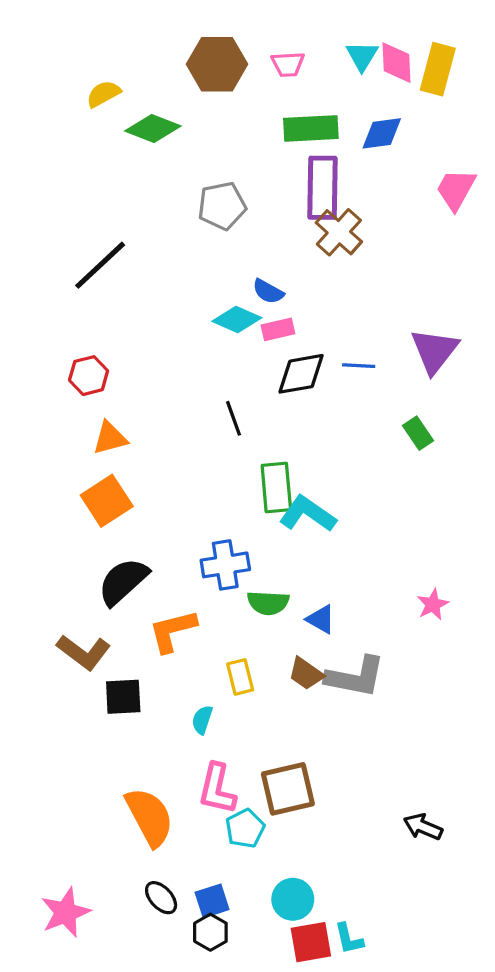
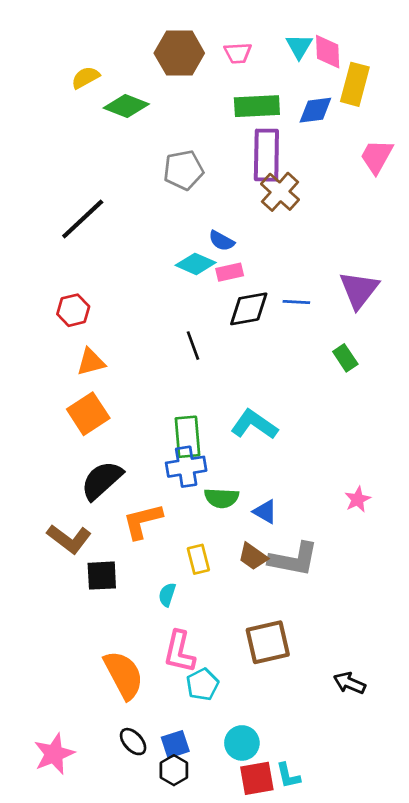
yellow rectangle: (438, 69) -> (355, 84), moved
green rectangle: (276, 488) -> (187, 437), moved
brown square: (288, 789) -> (268, 642), moved

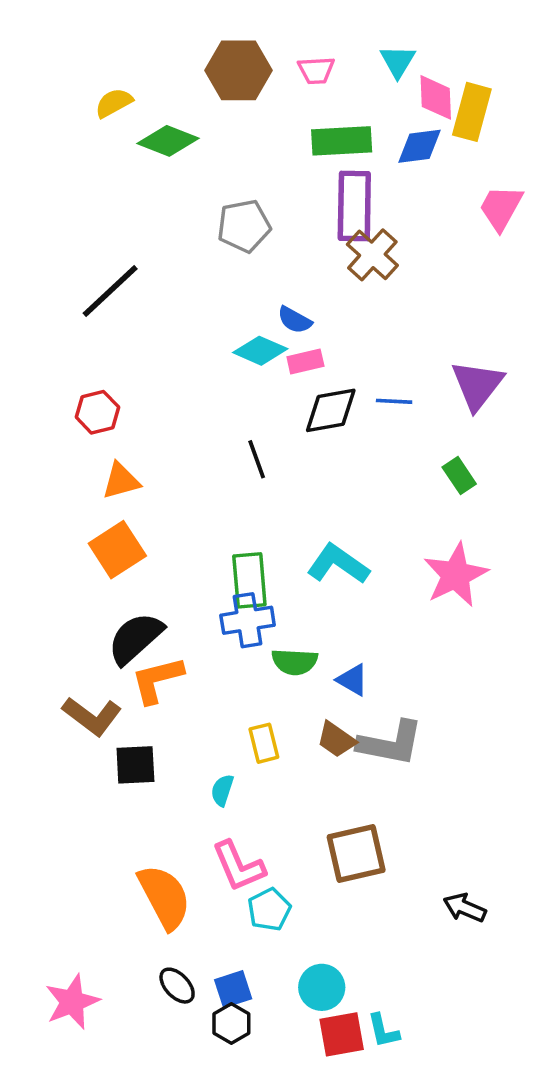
pink diamond: (328, 52) -> (436, 97), moved
pink star: (358, 499) -> (456, 575), moved, size x1.8
orange L-shape: (143, 521) -> (157, 680), moved
pink L-shape: (179, 652) -> (239, 866), turned -36

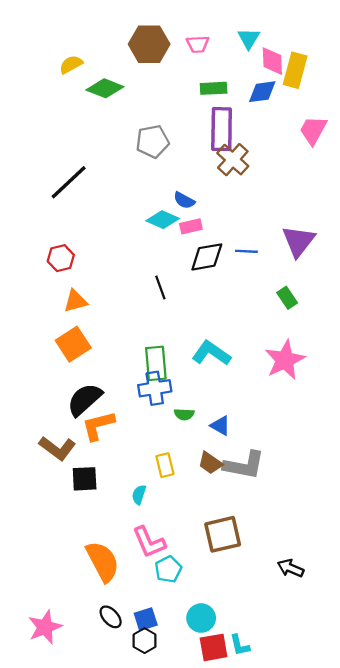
green rectangle: (342, 141) -> (214, 88), size x0.7
green semicircle: (295, 662) -> (184, 414), size x0.7

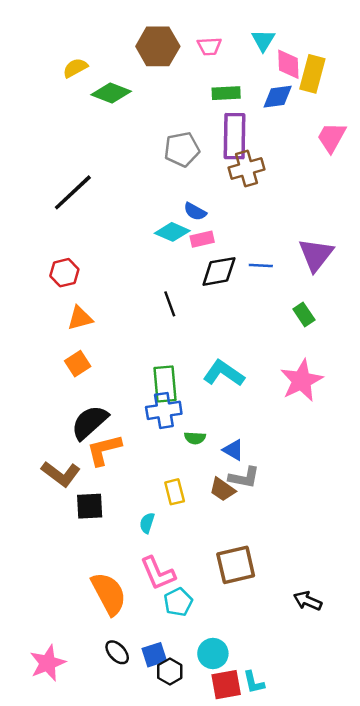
gray pentagon: (152, 141) -> (182, 149), moved
brown cross: (233, 160) -> (246, 168), turned 32
orange square: (73, 344) -> (78, 364), size x0.7
gray L-shape: (244, 465) -> (244, 477), moved, size x0.7
black hexagon: (145, 641) -> (170, 671), moved

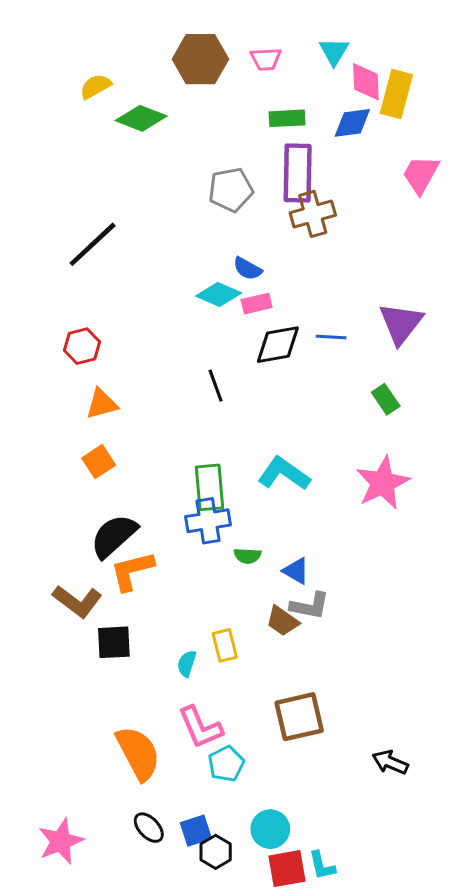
yellow rectangle: (175, 492) -> (225, 645), moved

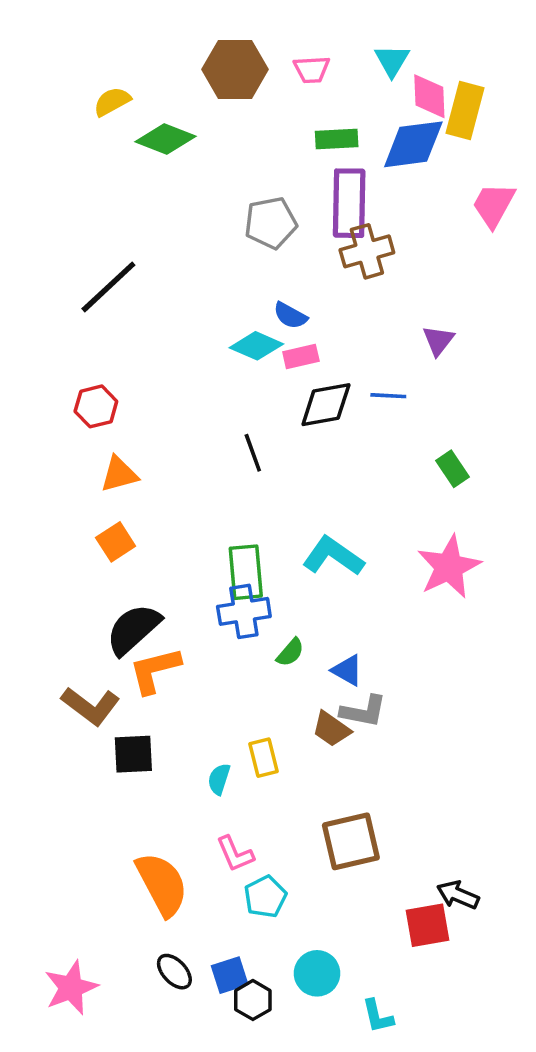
blue diamond: (352, 123) -> (413, 144), size x1.4
purple triangle: (401, 323) -> (438, 340), moved, size x0.6
green semicircle: (247, 556) -> (290, 652), turned -52
pink L-shape: (200, 727) -> (235, 854), size x0.7
red square: (287, 869) -> (428, 925), moved

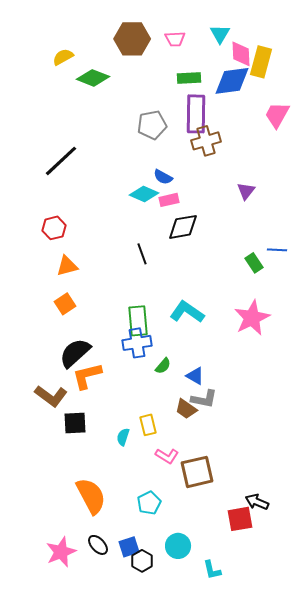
blue line: (388, 396) -> (277, 250), moved
pink L-shape: (235, 854) -> (167, 456), moved, turned -35
pink star: (71, 988) -> (61, 552), moved

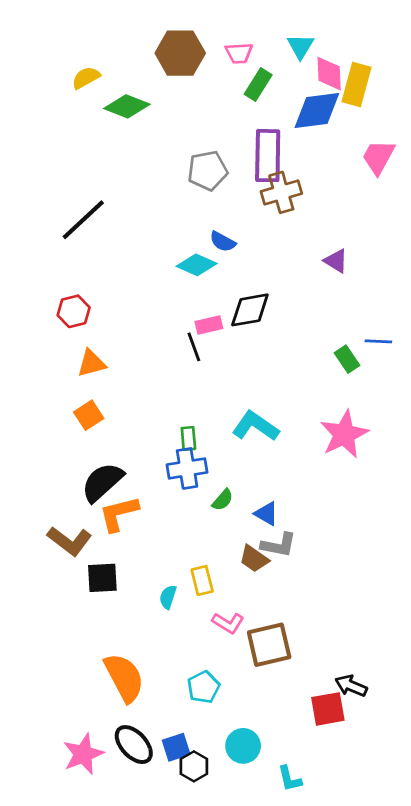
green rectangle: (189, 78) -> (258, 84), moved, turned -55
purple triangle: (246, 191) -> (336, 261), turned -36
pink rectangle: (169, 200) -> (209, 325), moved
green rectangle: (138, 321) -> (188, 438), size x0.6
black ellipse: (98, 545) -> (134, 745), size x1.4

